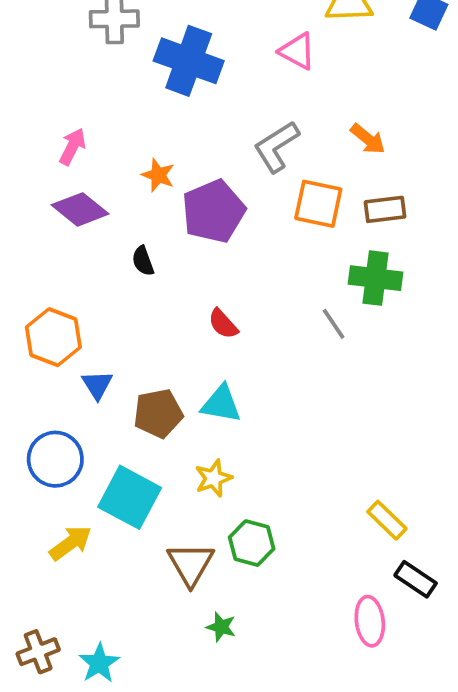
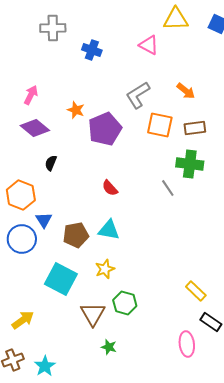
blue cross: (189, 61) -> (92, 50), size x0.6
black semicircle: (143, 261) -> (51, 163), moved, turned 42
blue circle: (55, 459) -> (22, 239), moved
yellow arrow: (71, 543) -> (23, 320), moved

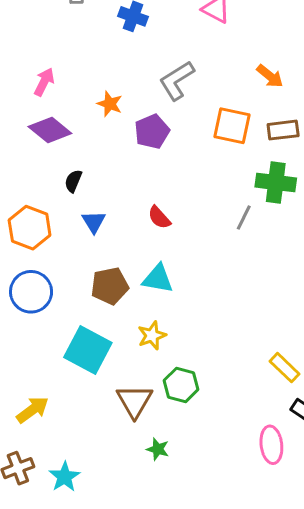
gray L-shape: (138, 95) -> (177, 81), moved
purple pentagon: (105, 129) -> (152, 132), size x0.7
gray line: (168, 188) -> (244, 217), turned 60
blue triangle: (44, 220) -> (94, 222), moved

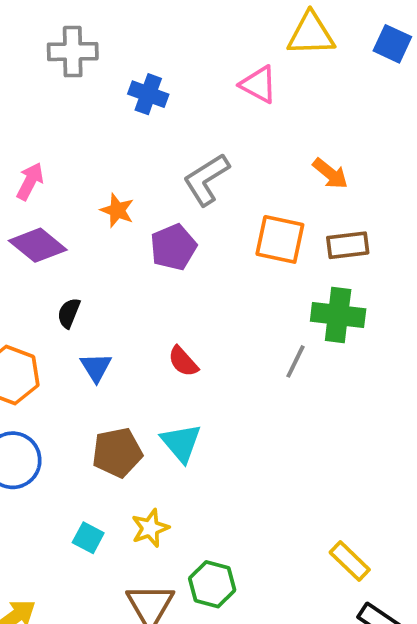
cyan triangle: (158, 279) -> (181, 443), turned 40
yellow star: (152, 335) -> (150, 528), moved
cyan square: (88, 350) -> (88, 538), size x0.5

